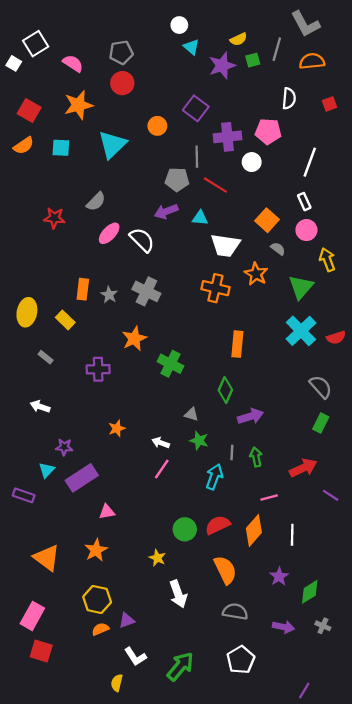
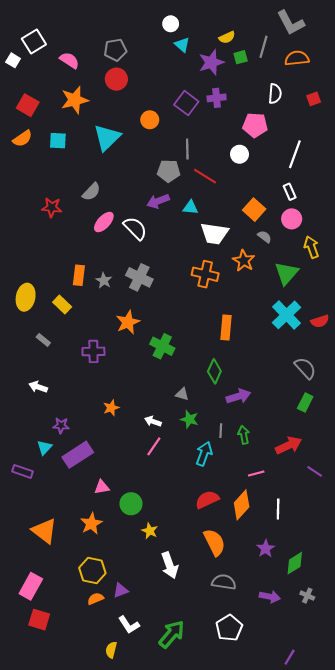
purple cross: (228, 137) -> (217, 98), moved, size x0.7
green circle: (185, 529) -> (131, 504), moved

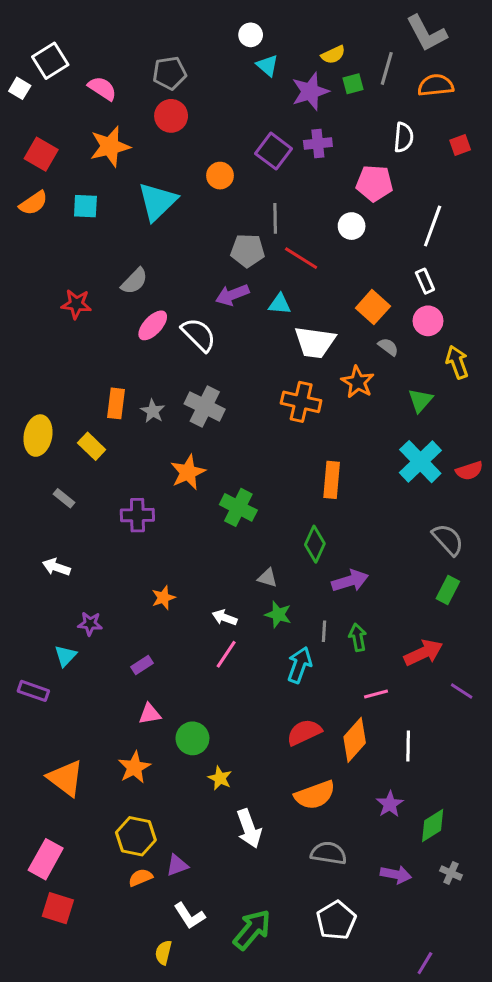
green triangle: (286, 273) -> (420, 400), size x0.7
purple rectangle: (78, 455) -> (142, 665), moved, size x0.5
orange semicircle: (214, 542) -> (315, 795), turned 96

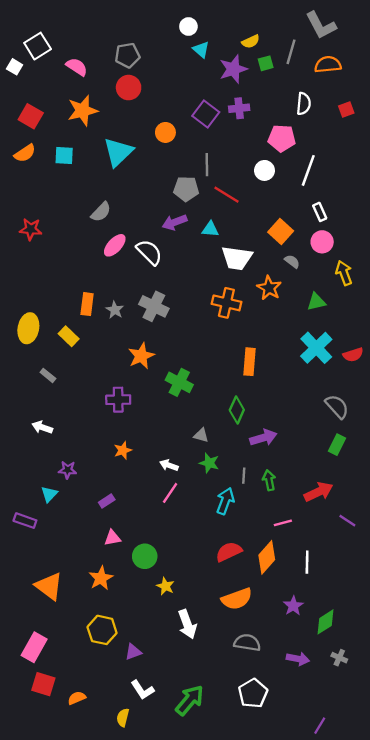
white line: (433, 226) -> (308, 170), moved
red star: (76, 304) -> (31, 229), moved
green triangle: (420, 400) -> (316, 302), turned 36
purple cross: (137, 515) -> (118, 400), moved
orange semicircle: (140, 878) -> (77, 698), moved

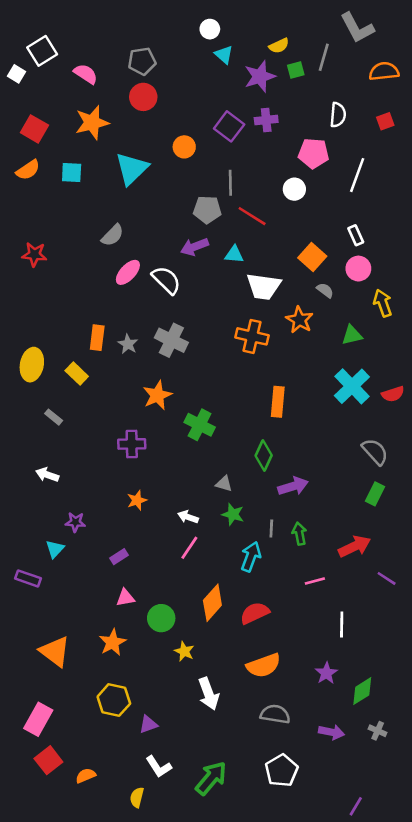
orange semicircle: (328, 65) -> (384, 71), moved
white line: (308, 170) -> (357, 175), moved
orange diamond: (267, 557) -> (212, 603), moved
red square: (43, 684) -> (48, 760), turned 35

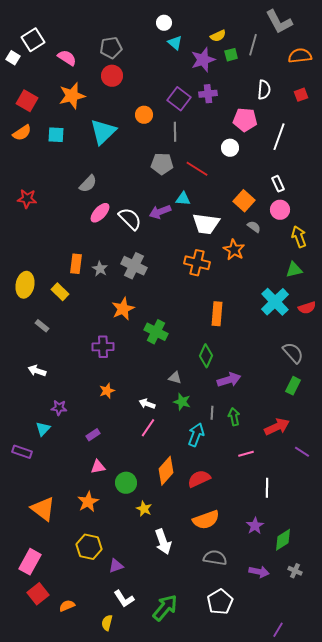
gray line: (230, 183) -> (175, 132), moved
purple arrow: (194, 247) -> (160, 212), moved
green triangle: (352, 335) -> (294, 270), moved

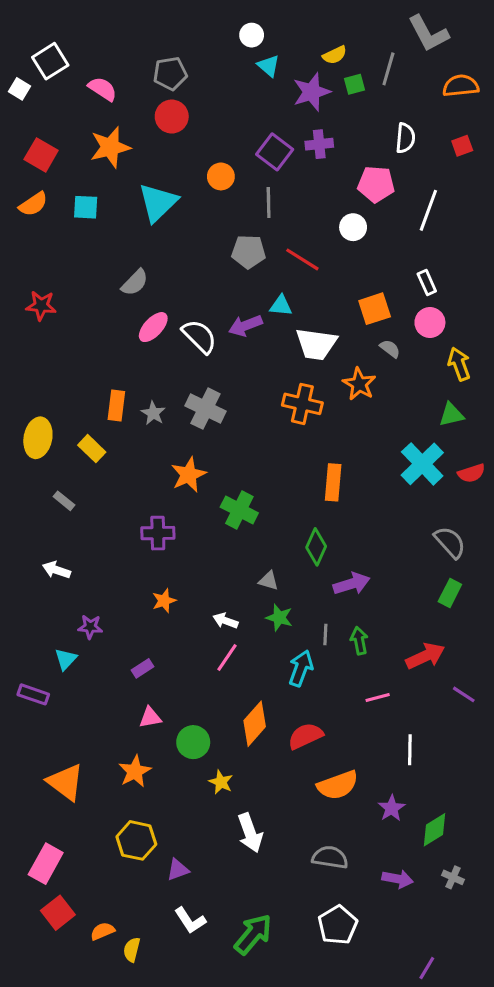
orange square: (244, 201) -> (375, 309), turned 30
orange semicircle: (206, 520) -> (338, 785), moved
yellow semicircle: (107, 623) -> (132, 950), moved

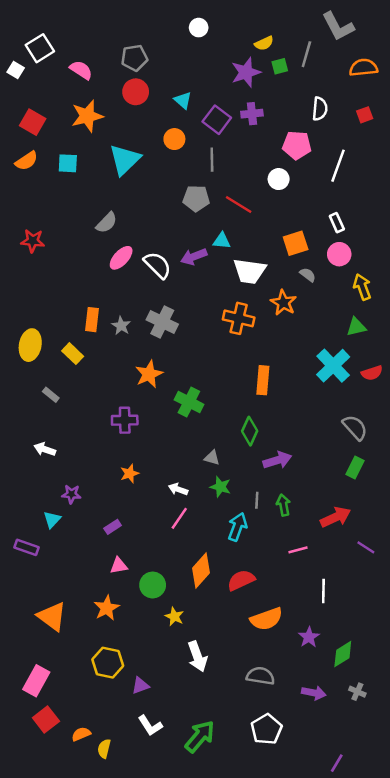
cyan triangle: (269, 66) -> (183, 100), moved

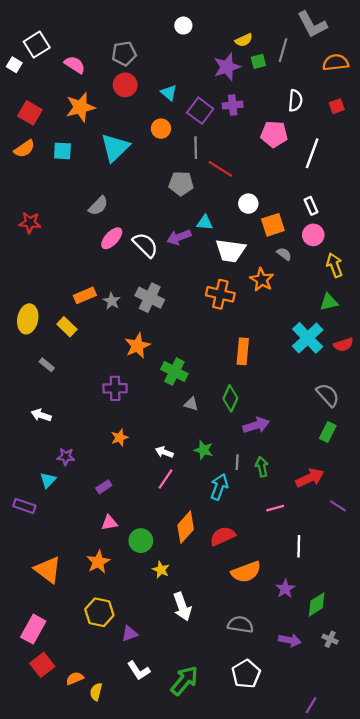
white circle: (279, 179) -> (248, 204), moved
red line: (239, 204) -> (220, 169), moved
orange rectangle: (92, 320) -> (85, 295), turned 60
gray triangle: (212, 458) -> (191, 404), moved

